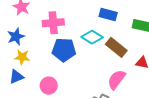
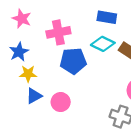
blue rectangle: (108, 14) -> (107, 17), moved
blue triangle: (16, 77) -> (34, 96), moved

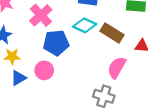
pink cross: (58, 32) -> (41, 15), turned -30
pink circle: (61, 102) -> (44, 70), moved

